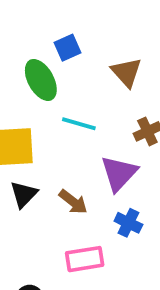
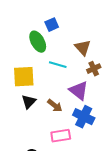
brown triangle: (127, 72) -> (83, 48), moved
purple triangle: (119, 173) -> (79, 91), turned -35
blue cross: (128, 223) -> (84, 117), size x1.5

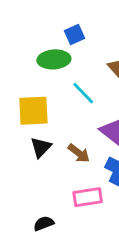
green ellipse: (38, 42) -> (54, 59), turned -65
cyan line: (58, 65) -> (83, 93), turned 30

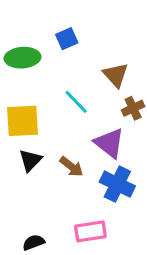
green ellipse: (54, 59) -> (22, 58), moved
pink rectangle: (88, 197) -> (90, 231), moved

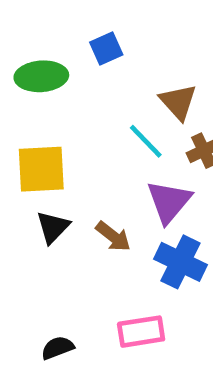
cyan line: (76, 102) -> (146, 141), moved
purple triangle: (109, 143) -> (169, 202), turned 32

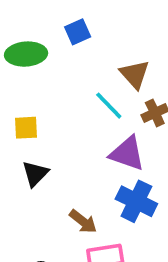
yellow square: (41, 169) -> (26, 128), size x0.6
purple triangle: (169, 202) -> (127, 153), turned -51
brown arrow: (113, 236) -> (83, 222), moved

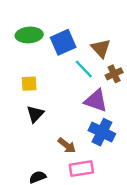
blue square: (78, 32) -> (63, 42), moved, size x1.5

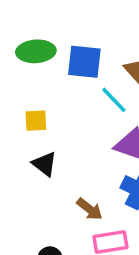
blue square: (63, 42) -> (84, 62), turned 30
black triangle: (35, 114) -> (45, 164), turned -36

